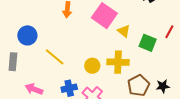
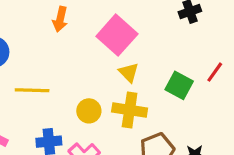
yellow triangle: (124, 31) -> (129, 72), moved
yellow line: (55, 57) -> (32, 90), turned -45

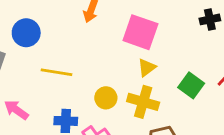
pink square: (117, 35) -> (140, 32), turned -30
yellow triangle: (129, 72) -> (147, 68), turned 30

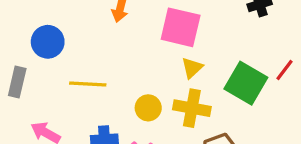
green square: (191, 85) -> (246, 83), size x1.4

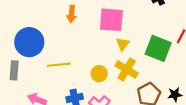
blue circle: (48, 42) -> (29, 42), size x1.4
yellow cross: (192, 108) -> (127, 69), turned 30

